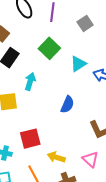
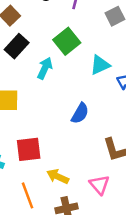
cyan arrow: (30, 81) -> (45, 68), moved

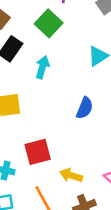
green square: (67, 41) -> (49, 23), moved

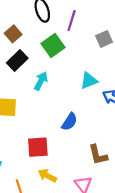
red square: (38, 152) -> (38, 147), moved

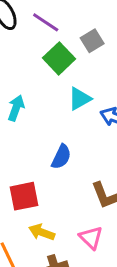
purple line: (72, 21) -> (46, 22), turned -66
green square: (53, 45) -> (59, 58), moved

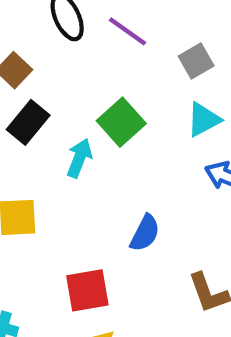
green square: (59, 58) -> (121, 122), moved
cyan triangle: (80, 99) -> (204, 120), moved

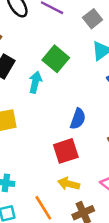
red square: (87, 290) -> (66, 151), moved

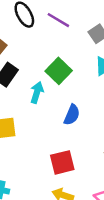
blue semicircle: (78, 119) -> (72, 115), moved

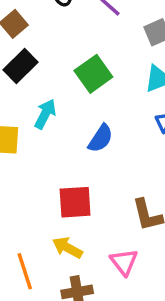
cyan arrow: (37, 92) -> (45, 114), moved

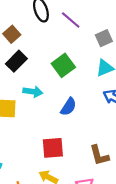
cyan arrow: (45, 114) -> (33, 92), turned 72

